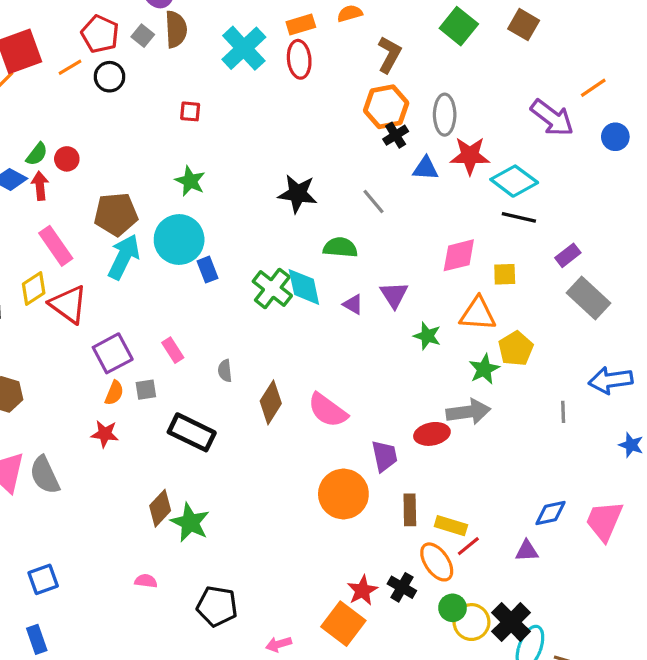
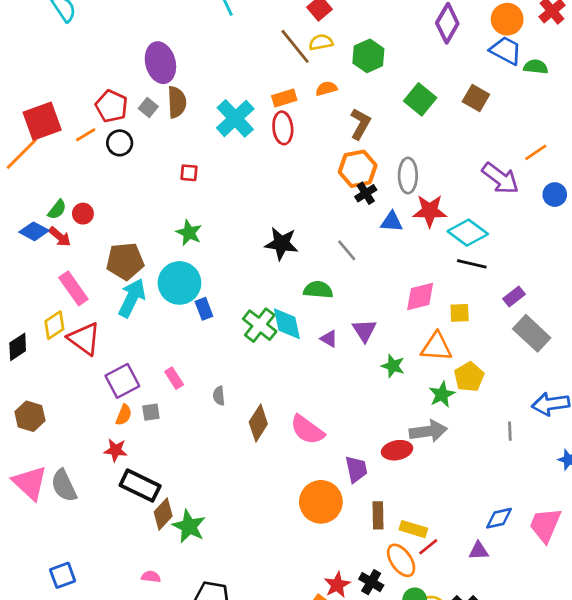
red arrow: (40, 186) -> (60, 237), turned 135
black rectangle: (192, 432) -> (140, 486), moved

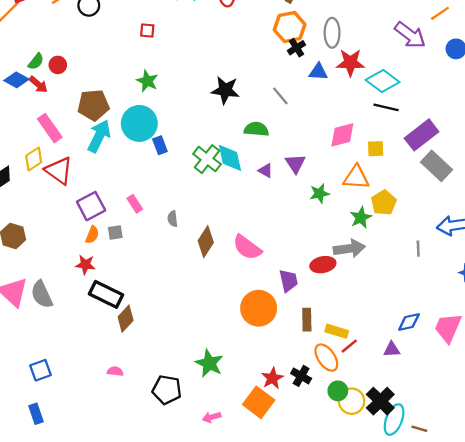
purple rectangle: (514, 297) -> (422, 135), size x1.8
green star: (393, 366) -> (319, 193), turned -30
green star: (189, 526) -> (209, 363), moved

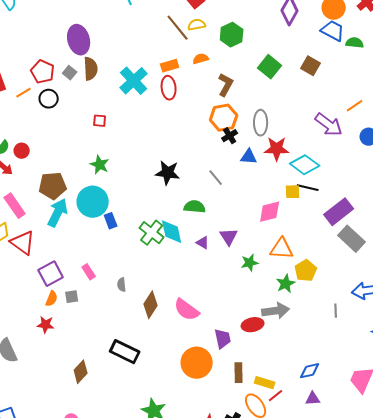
yellow square: (376, 149) -> (293, 192), moved
black rectangle: (106, 294) -> (125, 352), moved
blue diamond: (409, 322) -> (310, 371), moved

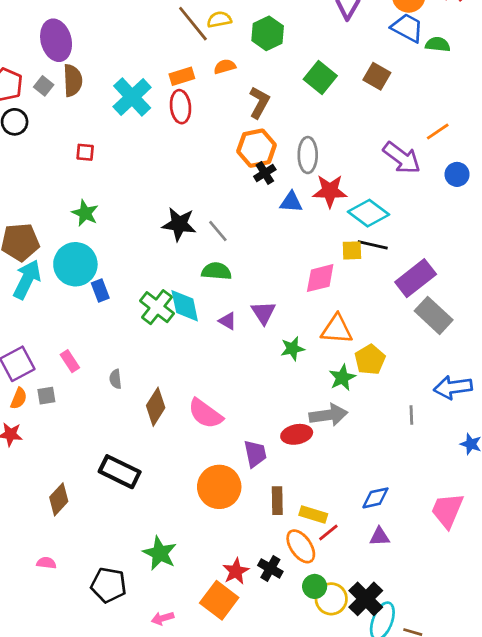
gray line: (216, 178) -> (218, 231), moved

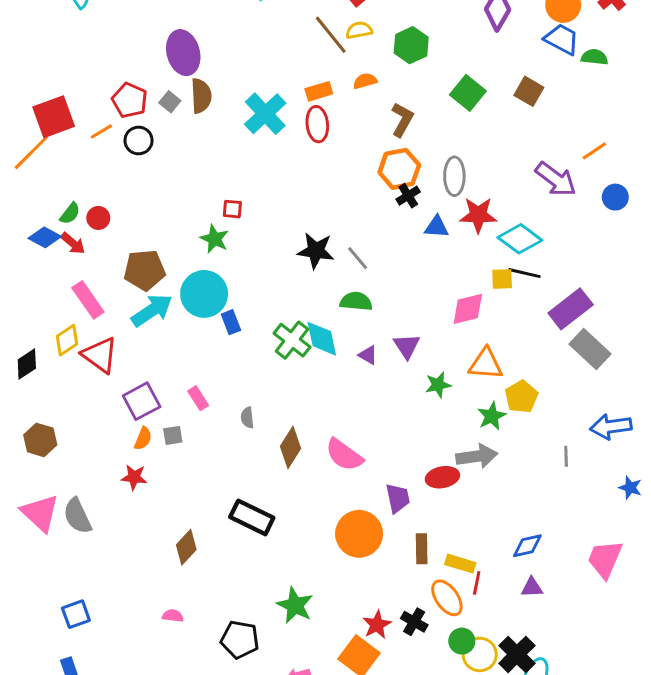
red square: (85, 152) -> (232, 209), moved
cyan arrow: (27, 279) -> (152, 310), turned 30
red line: (328, 533) -> (477, 583), turned -40

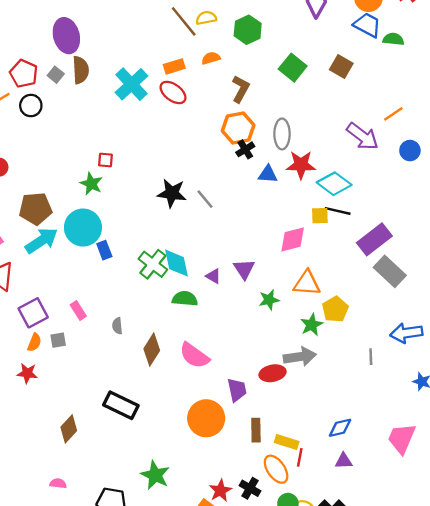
red ellipse: (317, 124) -> (173, 92), turned -48
green semicircle: (356, 301) -> (185, 299), moved

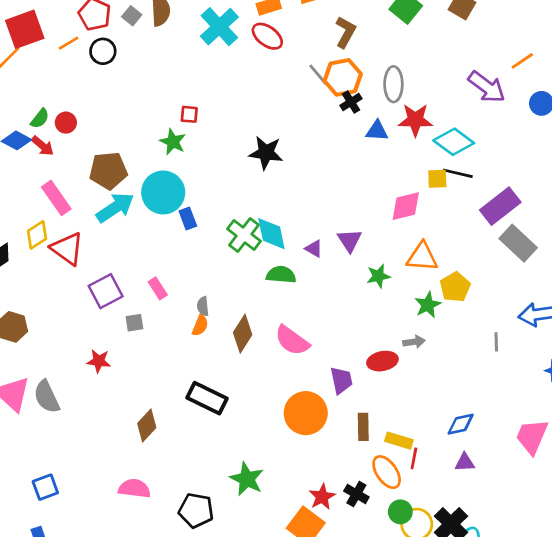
gray line: (205, 199) -> (318, 75), moved
orange semicircle: (34, 342) -> (200, 325), moved
gray arrow: (300, 357) -> (414, 342), size x0.6
pink semicircle: (58, 483) -> (134, 489), size x1.6

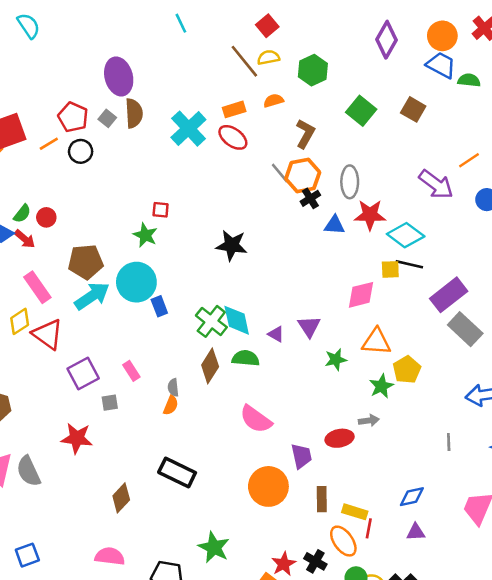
brown diamond: (243, 334) -> (210, 366), moved
gray line: (496, 342) -> (449, 442), moved
red star: (99, 361) -> (77, 438), size x1.4

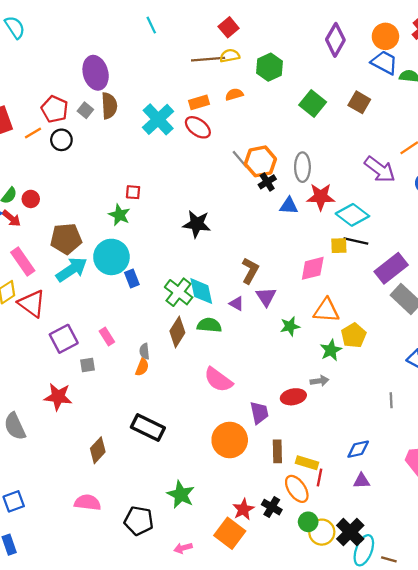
brown line: (244, 61) -> (208, 59), turned -56
brown L-shape: (305, 134) -> (250, 271), moved

